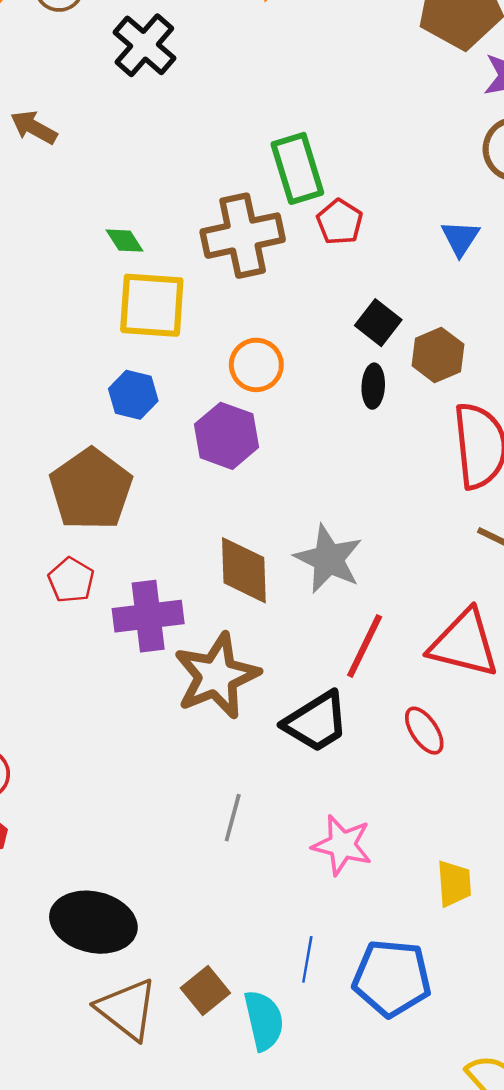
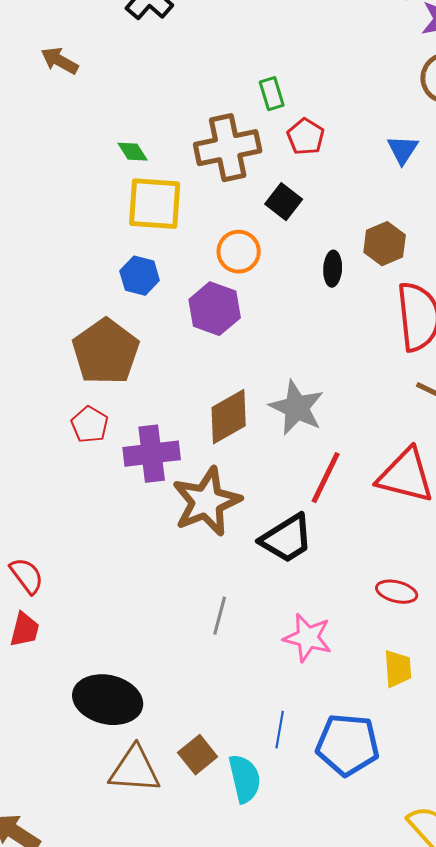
green rectangle: (297, 168) -> (272, 94), size x0.6
black square: (378, 323) -> (284, 202), moved
brown diamond: (244, 570) -> (229, 417), turned 62
red ellipse: (424, 731) -> (397, 592), moved, turned -42
brown triangle: (127, 1009) -> (135, 770), turned -34

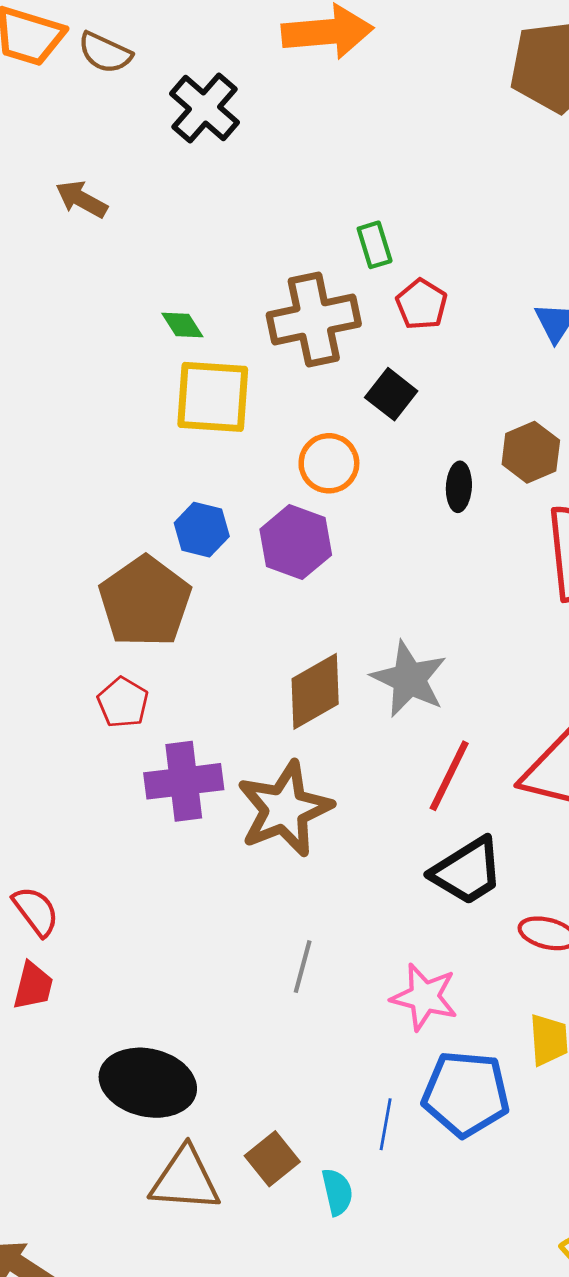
blue hexagon: (140, 276) -> (202, 530), moved
purple cross: (152, 454) -> (184, 781), moved
black trapezoid: (287, 539) -> (467, 871), moved
blue pentagon: (348, 745) -> (466, 1094), moved
cyan semicircle: (245, 779) -> (337, 1192), size x0.7

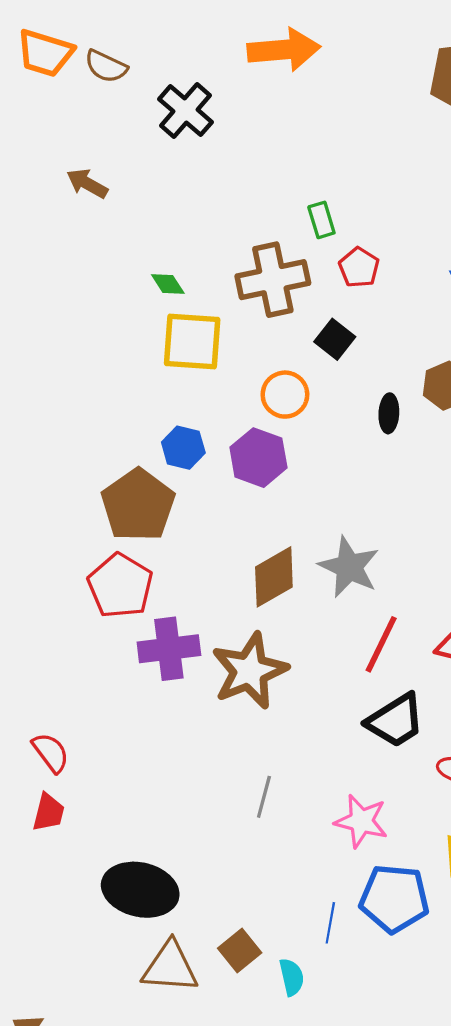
red pentagon: (123, 702) -> (120, 586), size x1.6

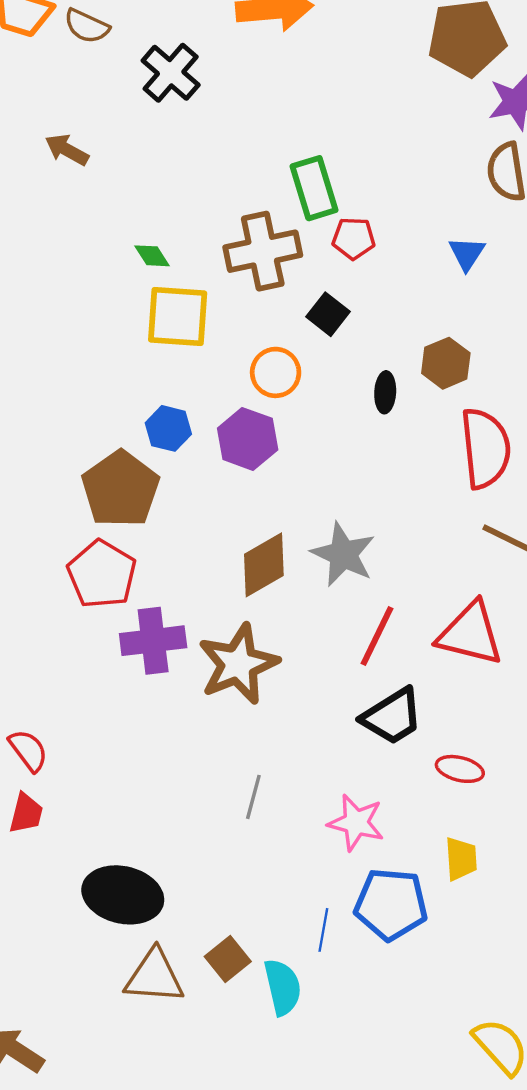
green rectangle: (321, 220) -> (314, 188), size x1.6
red pentagon: (359, 267) -> (354, 238), turned -30
cyan semicircle: (292, 977) -> (283, 987), size x1.4

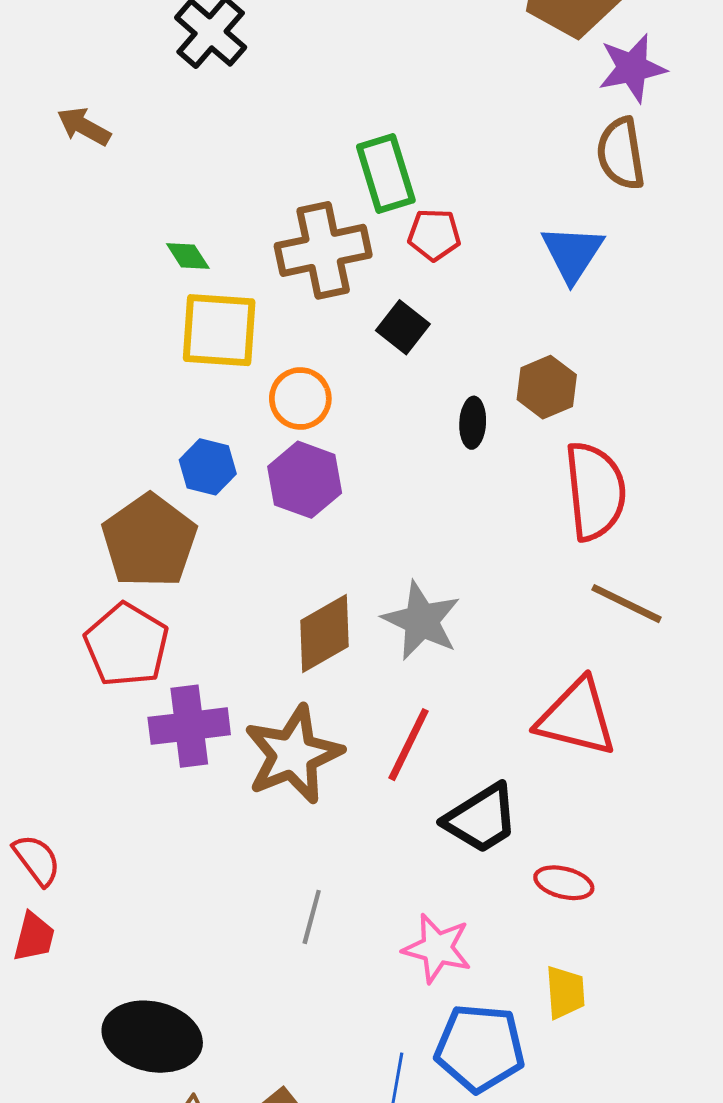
blue triangle: (467, 254) -> (572, 253), size x1.4
orange circle: (276, 372) -> (300, 398), moved
red line: (377, 636) -> (409, 745), moved

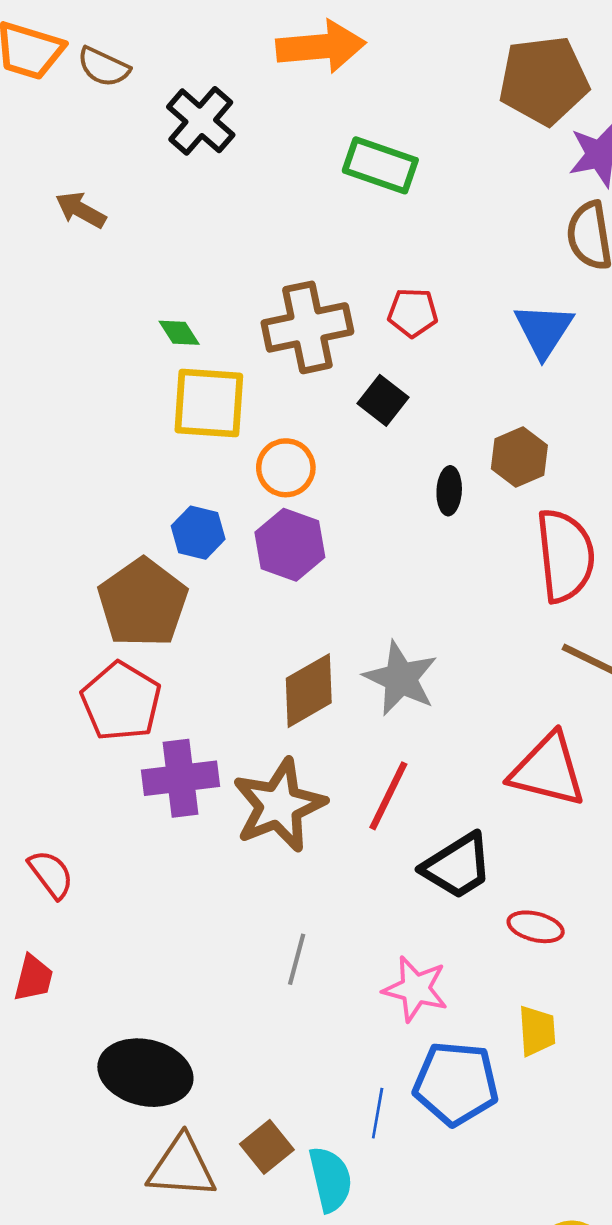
green rectangle: (386, 173) -> (380, 165), moved, turned -54
red semicircle: (37, 860) -> (51, 874), moved

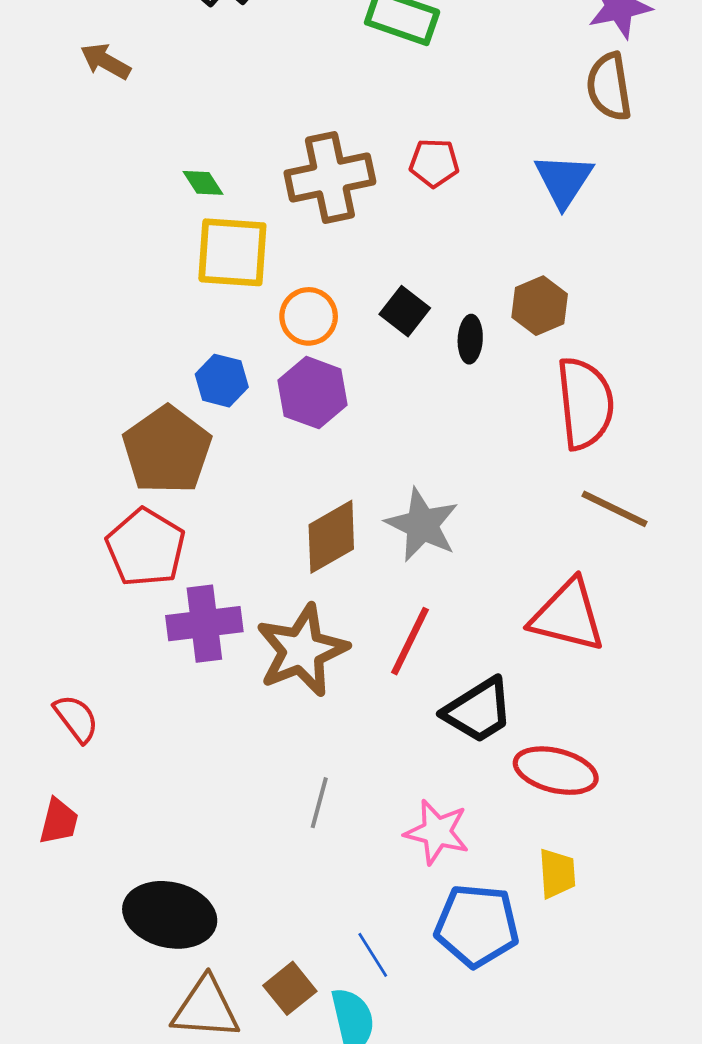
black square: (383, 400) -> (405, 311), moved
red ellipse: (536, 927) -> (556, 771), size x1.5
blue line: (378, 1113) -> (373, 955), moved, turned -42

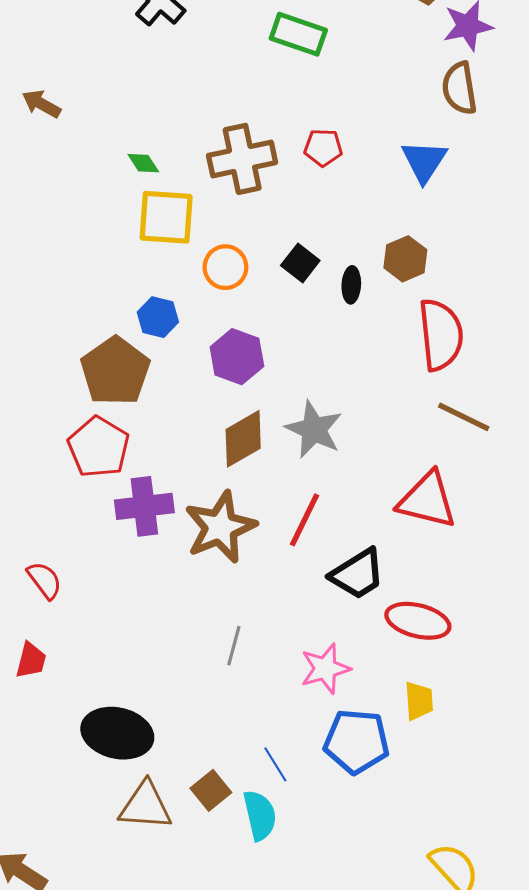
brown arrow: (106, 61) -> (41, 104), moved
purple hexagon: (313, 393) -> (237, 357), moved
pink star: (437, 832) -> (325, 669), turned -30

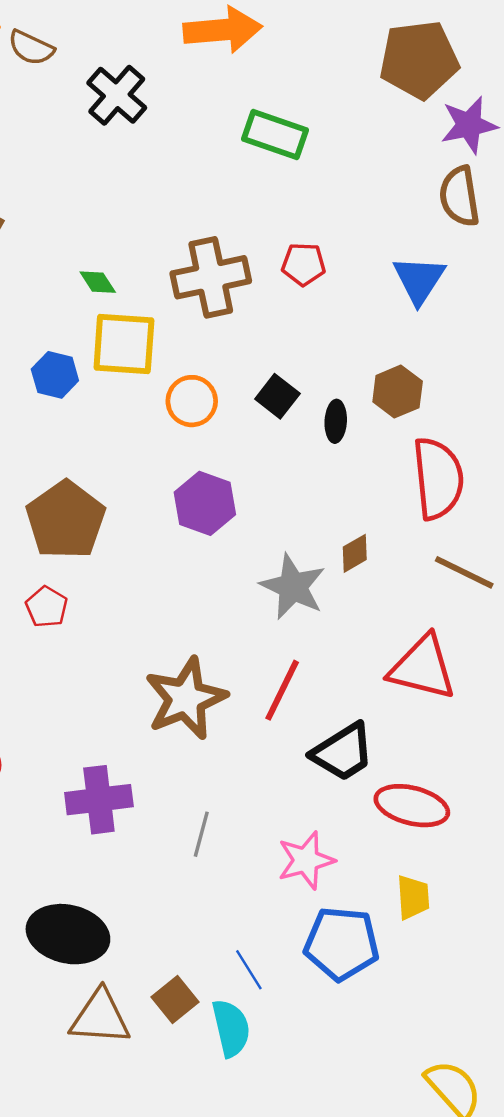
blue hexagon: (158, 317) -> (55, 375), moved
brown diamond: (243, 439) -> (355, 553), moved, size x0.6
red pentagon: (99, 447) -> (47, 607), size x0.6
purple cross: (144, 506) -> (99, 800), moved

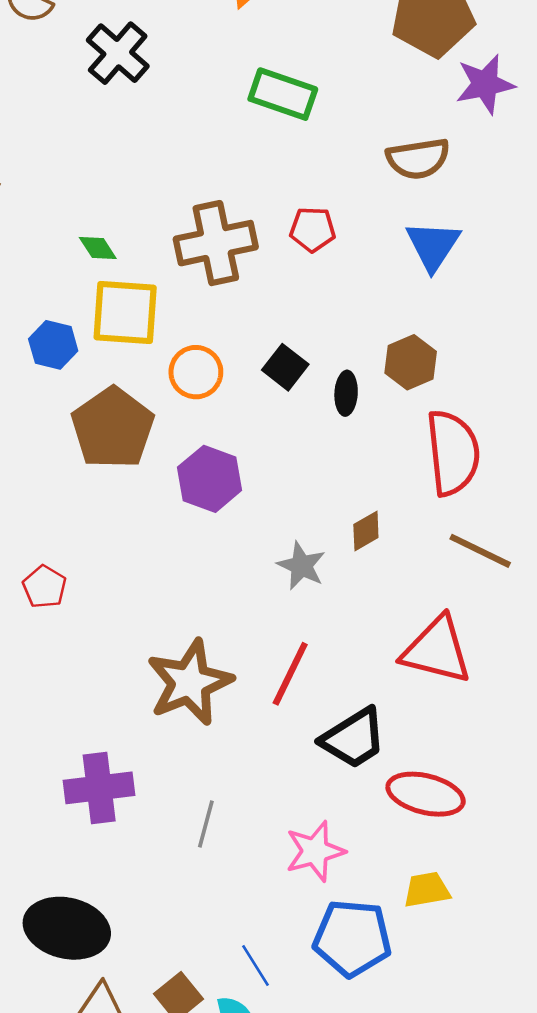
brown semicircle: (459, 196) -> (418, 159), moved, turned -90
brown pentagon: (66, 520) -> (113, 428), moved
gray star: (293, 587) -> (301, 566), size x0.7
yellow trapezoid: (413, 897) -> (427, 890), turned -96

